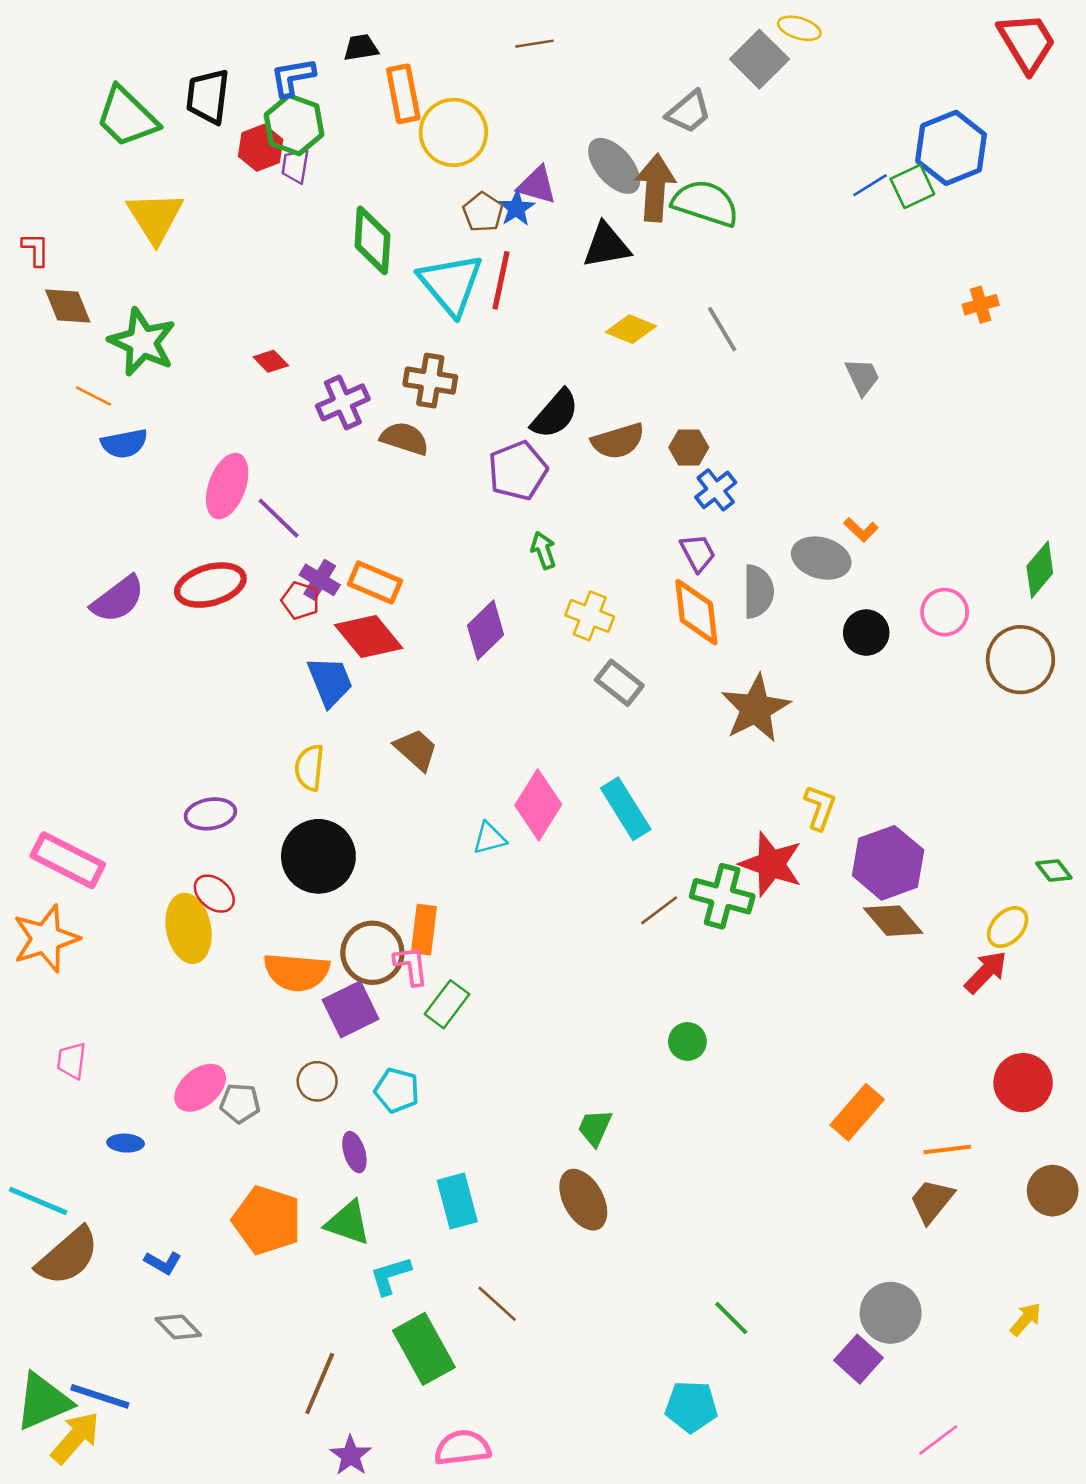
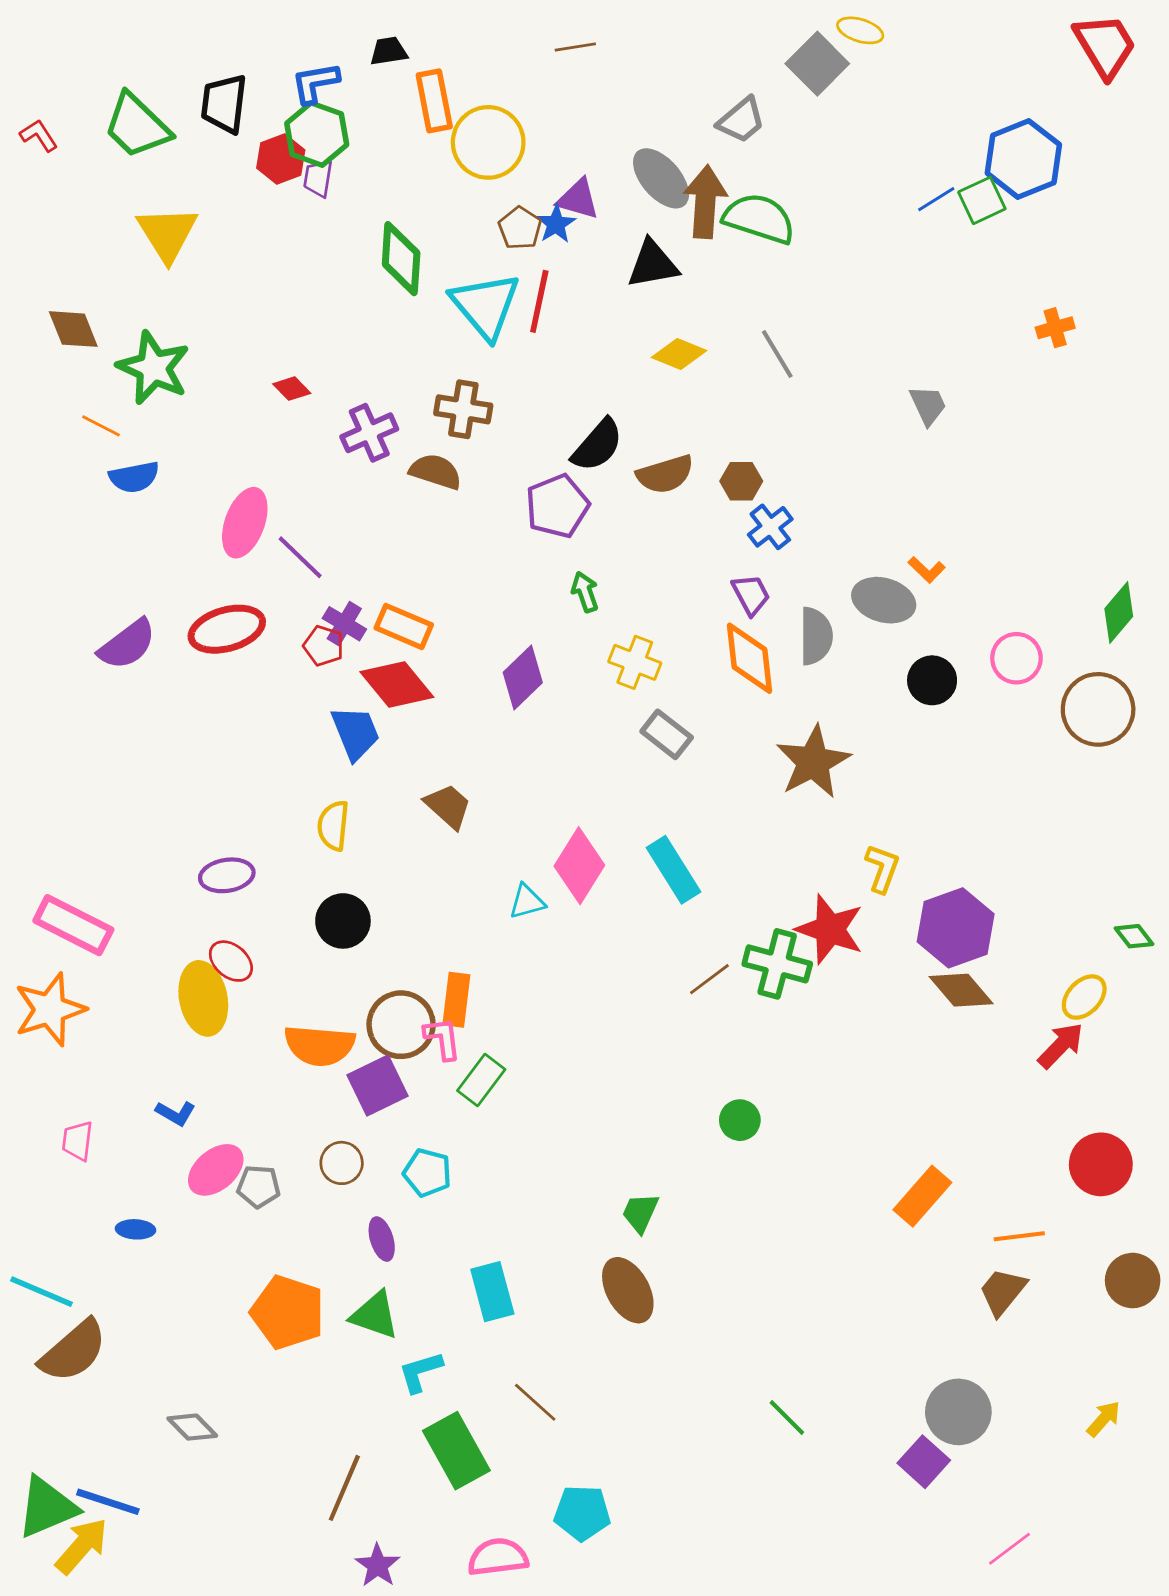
red L-shape: (36, 249) -> (39, 135), moved, turned -33
black circle: (318, 856) -> (343, 921), size x0.7
blue L-shape: (163, 1263) -> (176, 1113), moved
cyan pentagon: (691, 1407) -> (582, 1513), moved

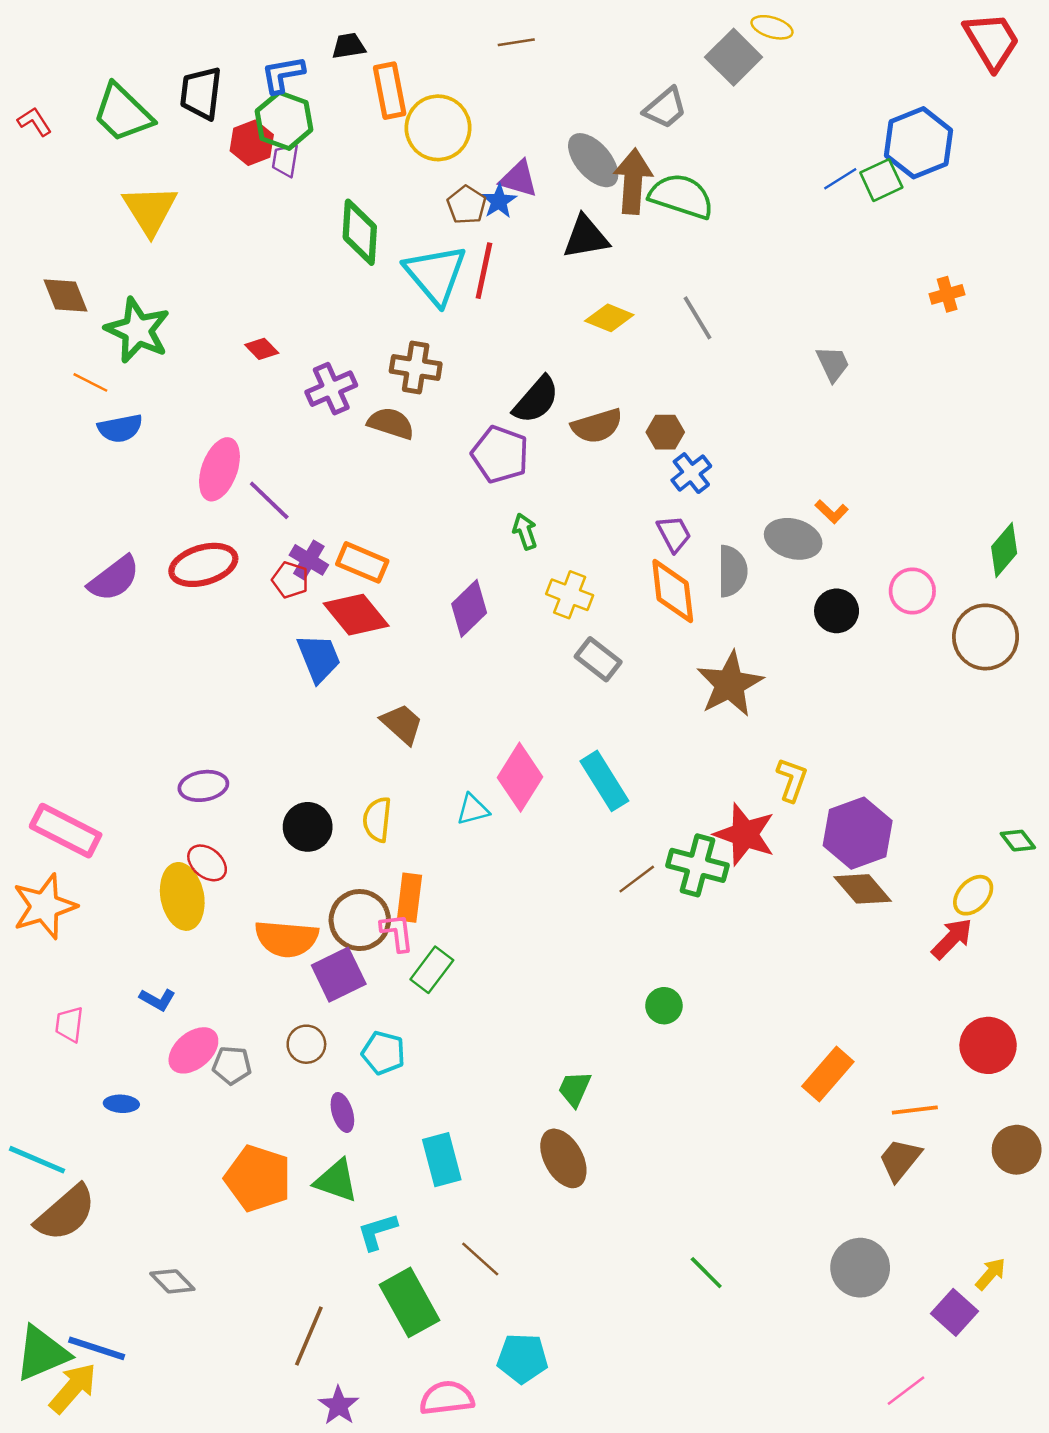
purple pentagon: (557, 506) -> (500, 454), turned -30
yellow semicircle: (333, 826) -> (377, 819), moved
purple square: (924, 1462) -> (955, 1312), moved

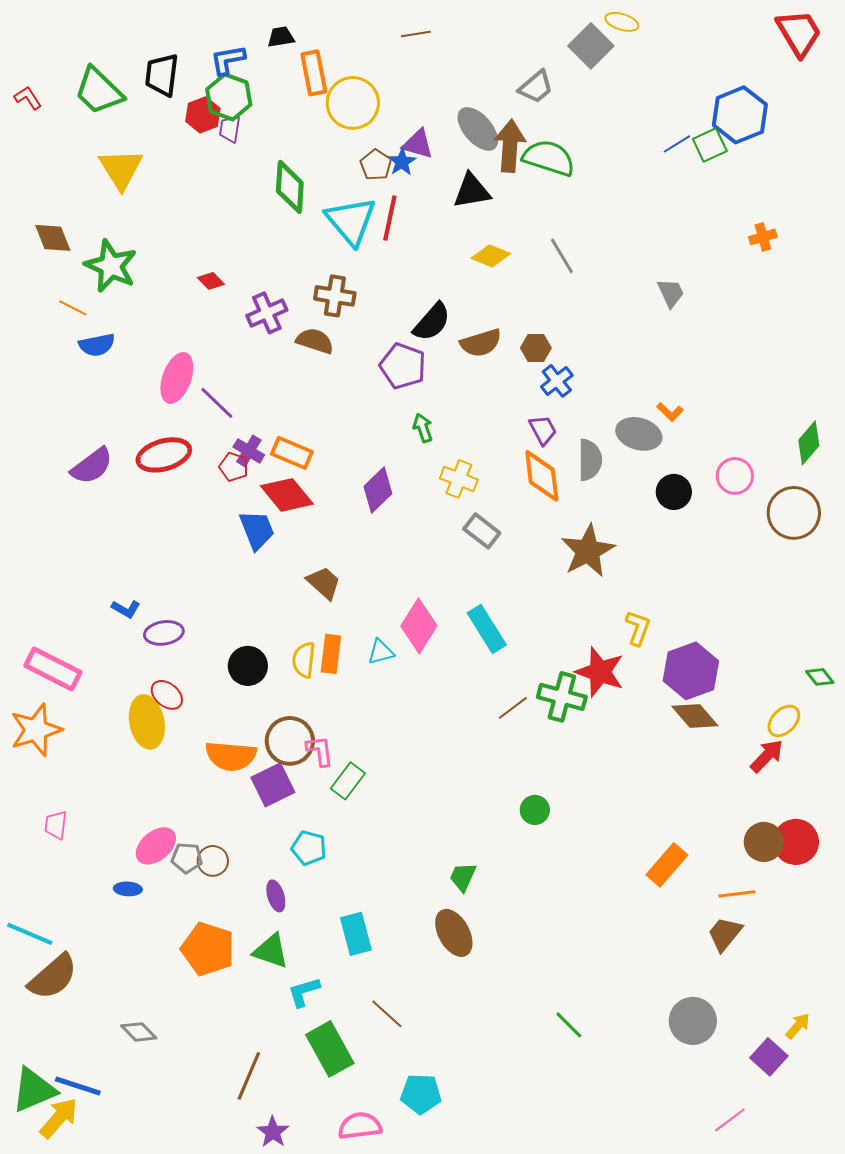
orange rectangle: (409, 898) -> (331, 654), moved
blue L-shape: (157, 999) -> (126, 609), moved
brown circle: (306, 1044) -> (213, 861), moved
blue ellipse: (121, 1104) -> (128, 889), moved
brown circle: (1017, 1150) -> (764, 842), moved

